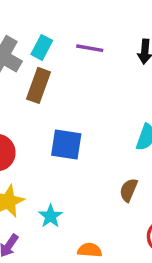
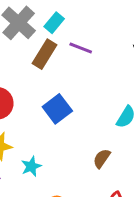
purple line: (90, 48) -> (81, 48), moved
blue square: (66, 144) -> (57, 109), turned 32

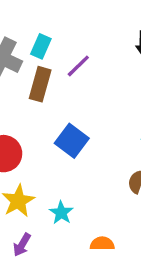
purple line: (81, 48) -> (78, 66), turned -50

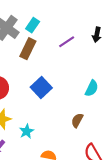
purple line: (78, 66) -> (67, 42), moved

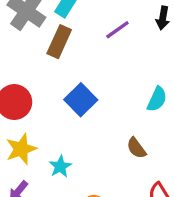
brown semicircle: (77, 120) -> (136, 148), turned -64

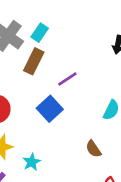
purple line: (117, 30) -> (67, 79), moved

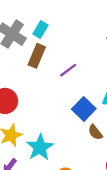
blue square: (50, 109) -> (84, 109), moved
cyan star: (32, 162) -> (40, 147), size x1.6

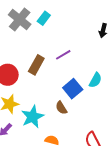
brown rectangle: (37, 56) -> (36, 65), moved
brown semicircle: (95, 132) -> (61, 108), moved

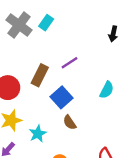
blue square: (73, 89) -> (61, 97), moved
cyan star: (33, 117) -> (38, 134), size x0.7

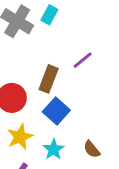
blue square: (61, 97) -> (56, 111), moved
brown semicircle: (70, 122) -> (92, 149), moved

